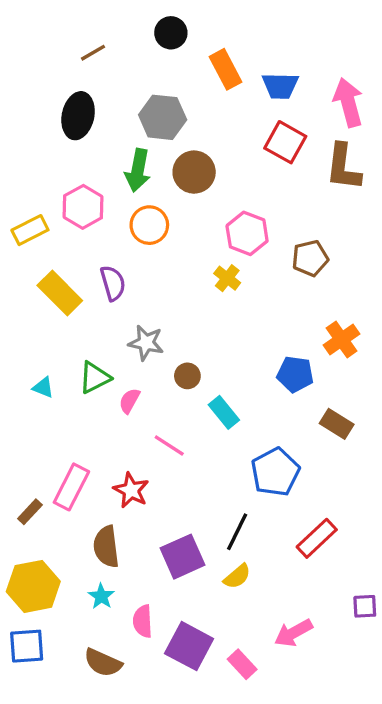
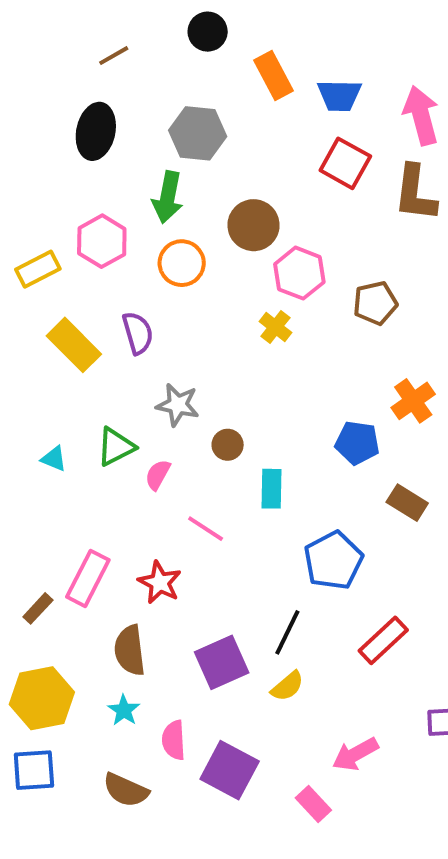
brown circle: (194, 172) -> (254, 225), moved
cyan rectangle: (224, 412) -> (271, 489), turned 40
pink rectangle: (242, 664) -> (313, 804), moved

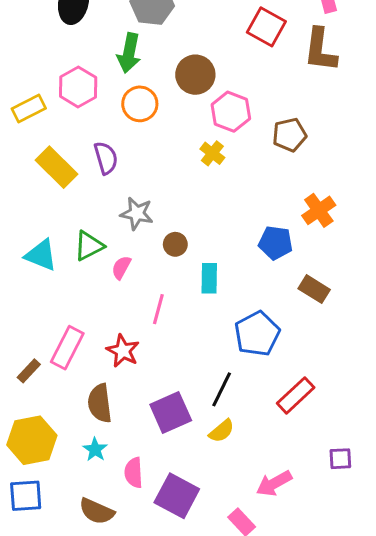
cyan triangle: (54, 459) -> (41, 255), size x1.6
pink line: (206, 529) -> (158, 309), turned 72

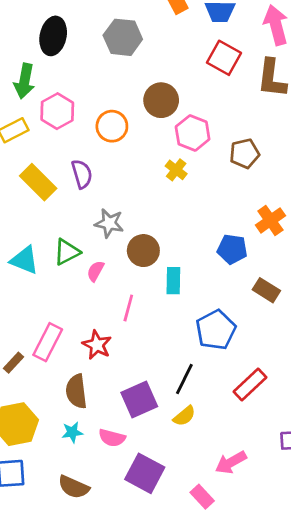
green arrow: (129, 53) -> (24, 81), moved
brown circle: (175, 244) -> (143, 251), size x1.5
cyan star: (95, 449) -> (72, 432), turned 30
pink semicircle: (134, 473) -> (112, 438), moved, turned -72

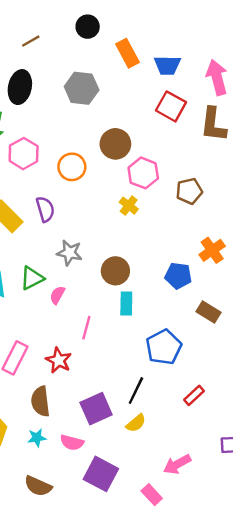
brown circle: (143, 251) -> (115, 271), moved
red rectangle: (250, 385) -> (194, 395), size x0.7

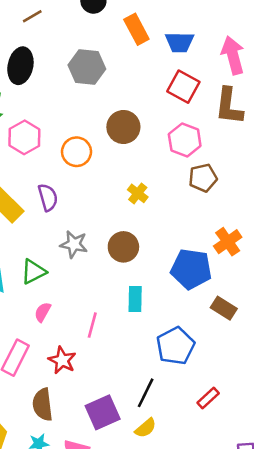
pink hexagon: (143, 173) -> (185, 140), moved
brown circle: (115, 271) -> (123, 247), moved
blue pentagon: (178, 276) -> (191, 269), size x1.4
pink semicircle: (57, 295) -> (43, 312), moved

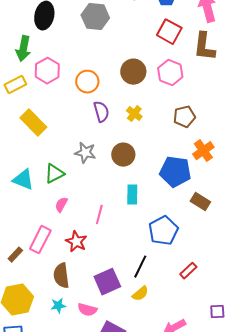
brown circle: (123, 127) -> (133, 72), moved
brown pentagon: (203, 178) -> (184, 117), moved
purple semicircle: (48, 197) -> (101, 112), moved

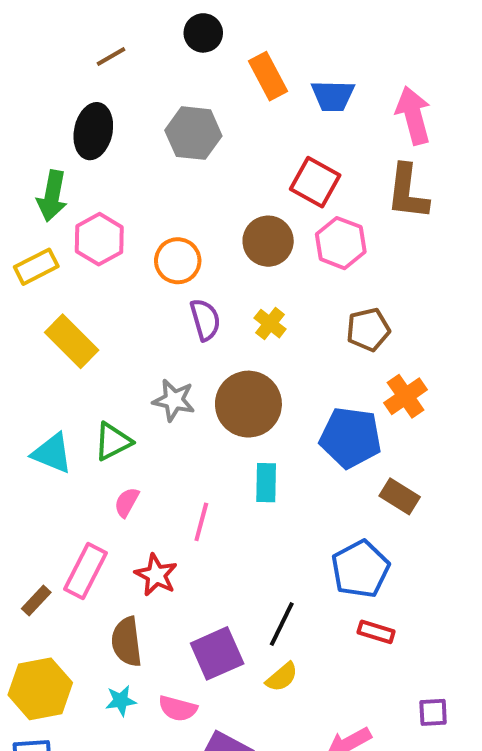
red square: (169, 32) -> (315, 182), moved
brown circle: (123, 155) -> (248, 404), size x1.4
blue pentagon: (163, 231) -> (360, 569), moved
red rectangle: (188, 271) -> (376, 632), turned 60

